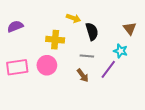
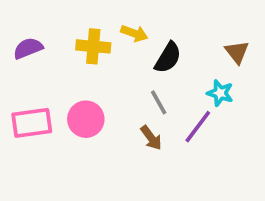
black semicircle: (92, 31) -> (168, 58), turned 48
yellow cross: (55, 40) -> (93, 46), moved
gray line: (87, 56) -> (159, 102), turned 56

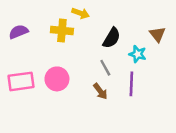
yellow arrow: (134, 33) -> (81, 13), moved
cyan star: (220, 93) -> (138, 54), moved
purple line: (198, 127) -> (131, 84), turned -35

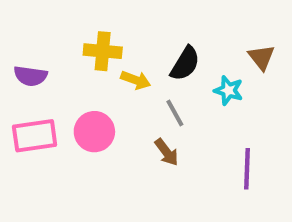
yellow arrow: (81, 13) -> (136, 80), moved
purple semicircle: (19, 32) -> (30, 76), moved, turned -150
purple line: (131, 84) -> (247, 169), moved

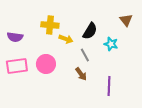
brown triangle: (261, 57) -> (126, 20), moved
purple line: (247, 169) -> (109, 86), moved

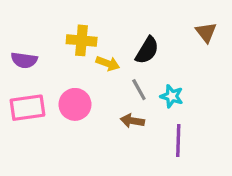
cyan star: (111, 44) -> (172, 96), moved
brown arrow: (81, 74) -> (132, 121), turned 136

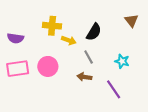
cyan star: (172, 96) -> (122, 61), moved
purple line: (178, 140) -> (114, 89), turned -36

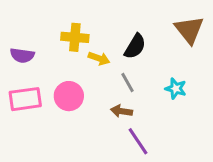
brown triangle: (131, 20) -> (189, 30), size x1.5
purple line: (114, 89) -> (138, 141), moved

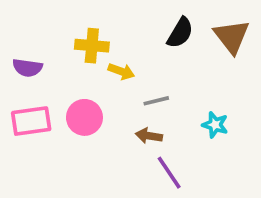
black semicircle: (135, 46) -> (180, 33), moved
gray line: (128, 83) -> (156, 101), turned -75
cyan star: (176, 89) -> (215, 125), moved

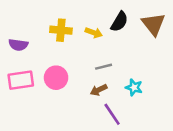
yellow arrow: (121, 71) -> (94, 33), moved
cyan star: (215, 125) -> (134, 87), moved
brown arrow: (149, 136) -> (99, 90), turned -35

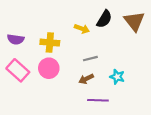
yellow cross: (61, 30) -> (50, 43), moved
pink rectangle: (21, 80) -> (18, 70), turned 50
purple line: (112, 114) -> (98, 100), turned -54

